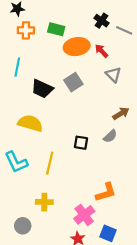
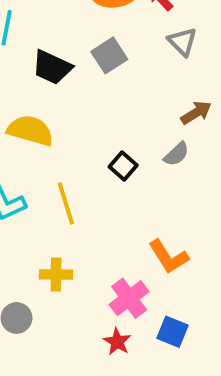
black square: (81, 143) -> (123, 166), turned 32
yellow line: (50, 163) -> (66, 203), turned -30
orange L-shape: (106, 192) -> (169, 257), turned 75

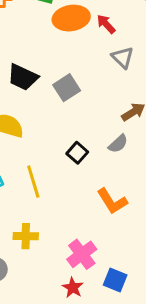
gray square: (109, 55) -> (67, 88), moved
orange L-shape: (169, 257) -> (112, 201), moved

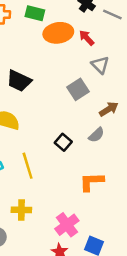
gray square: (67, 88) -> (78, 89), moved
orange L-shape: (112, 201) -> (92, 182), turned 120

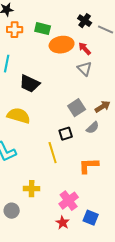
gray triangle: (100, 65) -> (85, 69), moved
gray square: (78, 89) -> (77, 108), moved
black square: (63, 142) -> (66, 134), turned 32
yellow line: (28, 166) -> (53, 153), moved

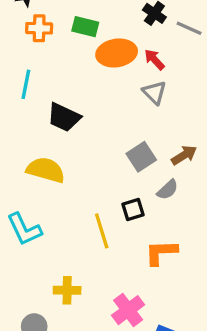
black square: (66, 134) -> (133, 210), moved

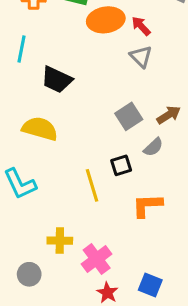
pink cross: (128, 310) -> (97, 259), moved

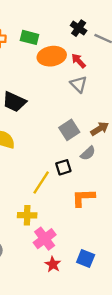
yellow line: (92, 185) -> (41, 182), turned 50
yellow cross: (60, 241) -> (27, 215), moved

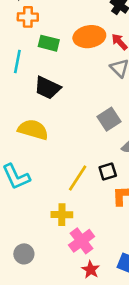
green rectangle: (29, 37) -> (49, 43), moved
black square: (63, 167) -> (108, 171), moved

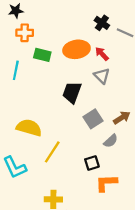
black trapezoid: (47, 88) -> (72, 92), moved, turned 85
yellow line: (78, 178) -> (52, 152), moved

